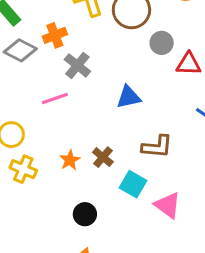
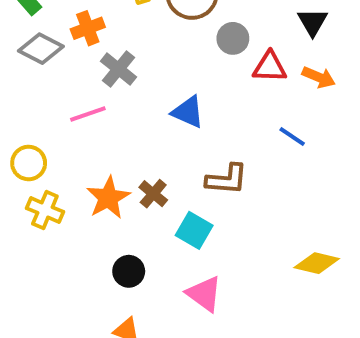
blue triangle: (128, 97) -> (188, 112), turned 36
orange star: (70, 160) -> (108, 198), size x1.5
pink triangle: (168, 205) -> (204, 294), moved

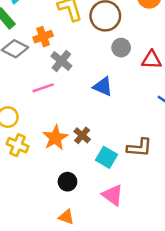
gray circle: (233, 38) -> (121, 48), moved
brown L-shape: (227, 179) -> (139, 148), moved

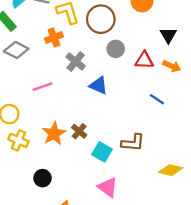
orange cross: (43, 37) -> (54, 37), moved
gray cross: (61, 61) -> (76, 61), moved
black circle: (67, 182) -> (42, 178), moved

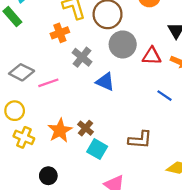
gray circle: (116, 49) -> (123, 44), size x1.5
gray diamond: (16, 50) -> (22, 72), moved
cyan square: (102, 152) -> (97, 149), moved

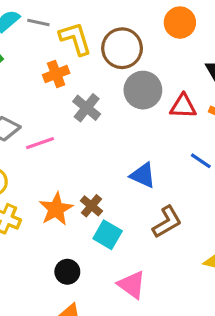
blue triangle: (105, 82) -> (143, 175), moved
brown L-shape: (140, 140) -> (167, 222), turned -35
black circle: (48, 176) -> (67, 272), moved

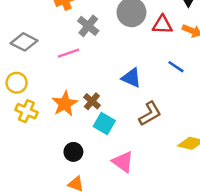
pink line: (40, 143) -> (68, 53), moved

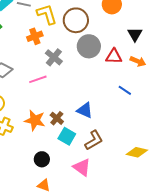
blue triangle: (131, 78) -> (85, 110), moved
orange star: (65, 104) -> (35, 120), turned -30
brown L-shape: (150, 114) -> (94, 140), moved

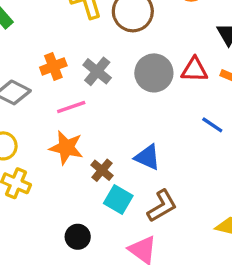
orange cross: (35, 36) -> (53, 66), moved
gray circle: (89, 46) -> (154, 73), moved
orange star: (35, 120) -> (66, 148), moved

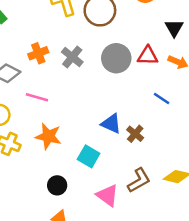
pink line: (71, 107) -> (37, 97), moved, turned 35
orange star: (66, 148) -> (48, 136), moved
brown cross: (102, 170) -> (135, 134), moved
brown L-shape: (162, 206) -> (139, 180), moved

